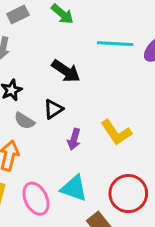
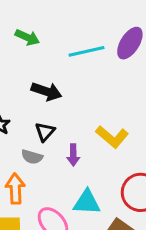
gray semicircle: (24, 121) -> (32, 157), moved

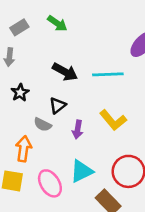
cyan line: (86, 51) -> (108, 74), moved
cyan triangle: (87, 202) -> (82, 171), turned -40

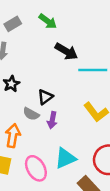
black arrow: (65, 72) -> (66, 51), moved
purple arrow: (78, 129) -> (52, 120), moved

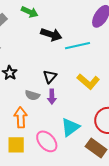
black triangle: (45, 97) -> (50, 77), moved

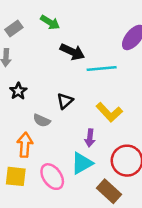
purple arrow: (52, 97) -> (90, 138), moved

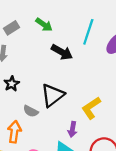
cyan line: (102, 69) -> (88, 32), moved, turned -70
black triangle: (65, 101) -> (53, 95), size x1.6
yellow L-shape: (109, 112) -> (91, 108), turned 95

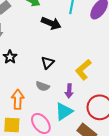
black triangle: (53, 95) -> (48, 63), size x0.6
gray semicircle: (31, 111) -> (43, 86), moved

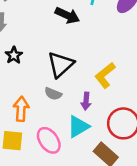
black triangle: (48, 63) -> (61, 65), size x1.6

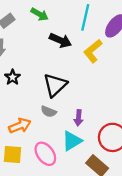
yellow L-shape: (105, 75) -> (93, 51), moved
orange arrow: (21, 109) -> (20, 126), turned 65

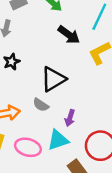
pink ellipse: (45, 154) -> (28, 147), turned -50

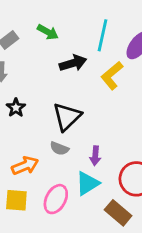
black arrow: (69, 35) -> (73, 63), turned -40
pink ellipse: (28, 147) -> (56, 199), turned -65

